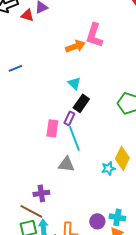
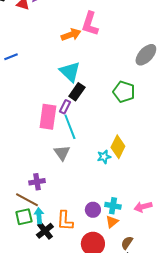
cyan triangle: (74, 83) -> (70, 72), size x1.6
pink rectangle: (52, 128) -> (48, 117), size x1.4
gray triangle: (66, 164) -> (62, 153), turned 48

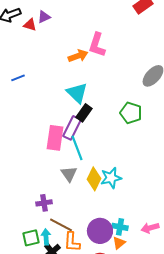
purple rectangle: (65, 107) -> (72, 128), size x1.6
yellow diamond: (118, 147) -> (94, 179), moved
cyan star: (104, 157) -> (111, 178), size x1.5
brown line: (27, 200) -> (61, 225), moved
purple circle: (93, 210) -> (100, 231), size x1.6

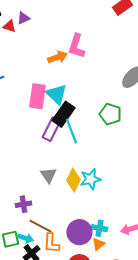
black rectangle: (84, 113) -> (63, 114), size x1.4
pink rectangle: (55, 138) -> (37, 96), moved
cyan line: (77, 148) -> (71, 131), moved
cyan arrow: (46, 237) -> (25, 238), turned 112

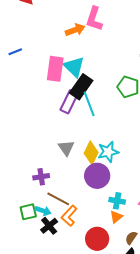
purple circle: (79, 232) -> (97, 176), moved
orange L-shape: (51, 243) -> (69, 216), turned 40

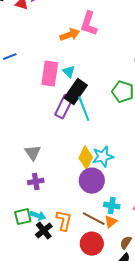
cyan triangle: (74, 67) -> (69, 72), size x0.6
gray triangle: (66, 148) -> (33, 153), moved
brown line: (58, 199) -> (94, 219), moved
orange L-shape: (69, 216) -> (64, 221), turned 150

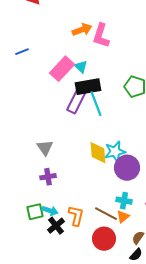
pink L-shape: (89, 24) -> (101, 36), moved
pink rectangle: (50, 74) -> (62, 69), turned 35
black rectangle: (76, 92) -> (88, 87), turned 45
yellow diamond: (86, 158) -> (98, 153), turned -30
purple circle: (92, 181) -> (127, 168), moved

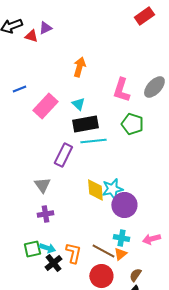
orange arrow: (82, 30) -> (79, 67), turned -54
pink L-shape: (101, 36) -> (121, 90), moved
pink rectangle: (62, 69) -> (45, 106), moved
purple rectangle: (76, 102) -> (63, 155), moved
cyan line: (96, 104) -> (93, 141), turned -75

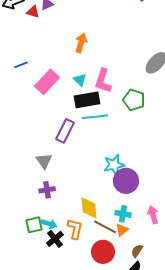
pink L-shape: (121, 90) -> (103, 81), moved
yellow diamond: (95, 190) -> (89, 208), moved
pink arrow: (151, 239) -> (153, 215), turned 90

